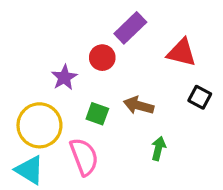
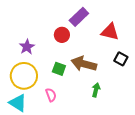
purple star: (64, 77) -> (27, 47), moved
brown arrow: (139, 105) -> (84, 64), size x1.4
pink semicircle: (84, 157) -> (51, 95), size x0.6

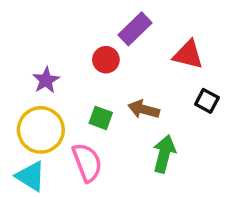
brown arrow: (84, 64) -> (144, 109), size x0.7
green arrow: (96, 90) -> (164, 154), size x1.5
pink semicircle: (51, 95) -> (87, 162), size x1.6

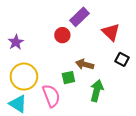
red triangle: (188, 55) -> (111, 32), turned 30
purple star: (46, 80) -> (16, 42), moved
green square: (101, 118) -> (68, 78), moved, turned -32

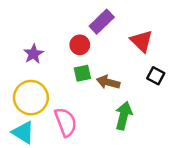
purple star: (16, 42) -> (33, 54), moved
green square: (68, 78) -> (82, 73), moved

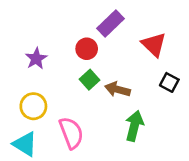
green square: (82, 73) -> (89, 80), turned -30
yellow circle: (31, 98) -> (33, 106), size x0.7

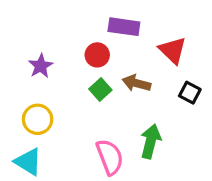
purple rectangle: (110, 24) -> (124, 27), turned 52
brown arrow: (118, 89) -> (136, 83), moved
pink semicircle: (71, 133) -> (110, 157), moved

